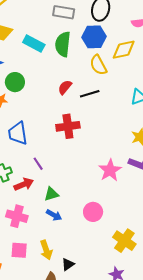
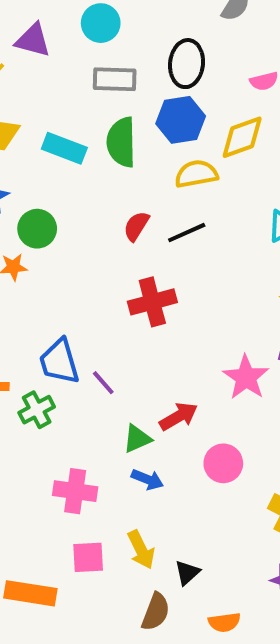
yellow semicircle: (98, 65) -> (196, 174), turned 115
blue trapezoid: (18, 133) -> (59, 362), moved
red arrow: (24, 184) -> (179, 416), moved

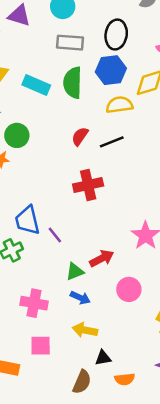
yellow arrow: (141, 550) -> (85, 330), moved, turned 125
black triangle: (187, 573) -> (103, 358), turned 30
orange semicircle: (224, 622) -> (125, 379), moved

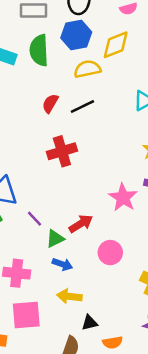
purple line: (55, 235) -> (34, 219), moved
pink square: (41, 346) -> (26, 315), size x1.4

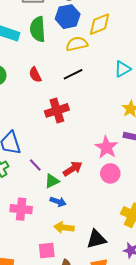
red semicircle: (50, 103) -> (35, 75), moved, turned -56
pink circle: (110, 253) -> (110, 173), moved
pink square: (26, 315) -> (47, 251), moved, size x0.7
black triangle: (90, 323) -> (96, 239), moved, size x1.5

